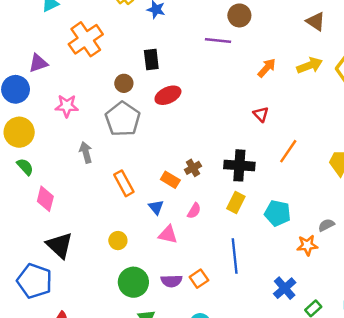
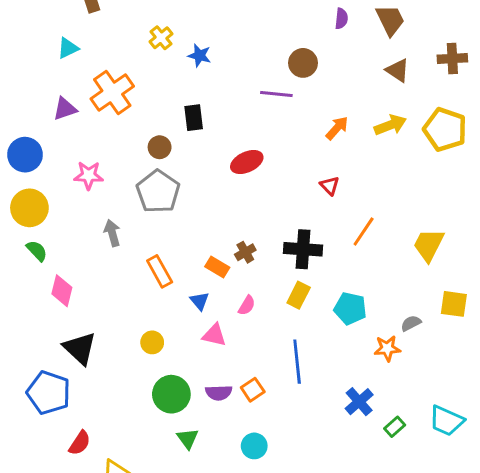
purple triangle: (38, 63) -> (65, 109), moved
red ellipse: (168, 95) -> (247, 162), moved

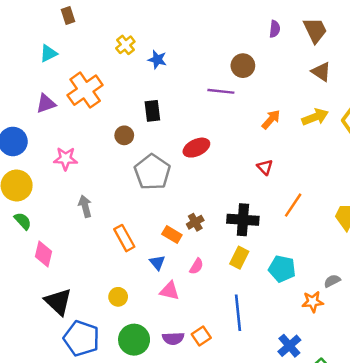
gray pentagon: (158, 192) -> (152, 172), moved
blue pentagon: (49, 393) -> (81, 338), moved

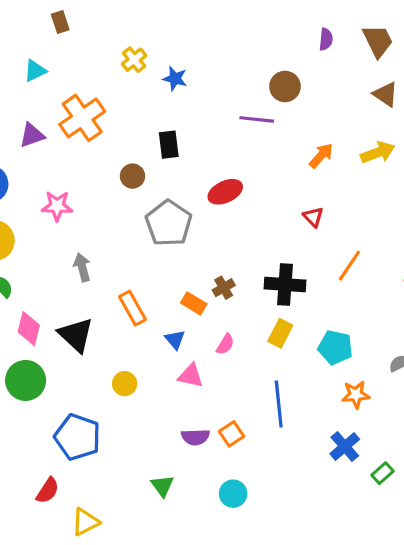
black triangle: (58, 302) -> (76, 335), moved
orange star: (313, 302) -> (356, 395), moved
green circle: (134, 340) -> (26, 380), moved

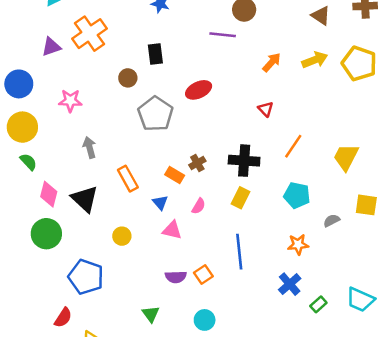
cyan pentagon: (335, 347) -> (297, 195), moved

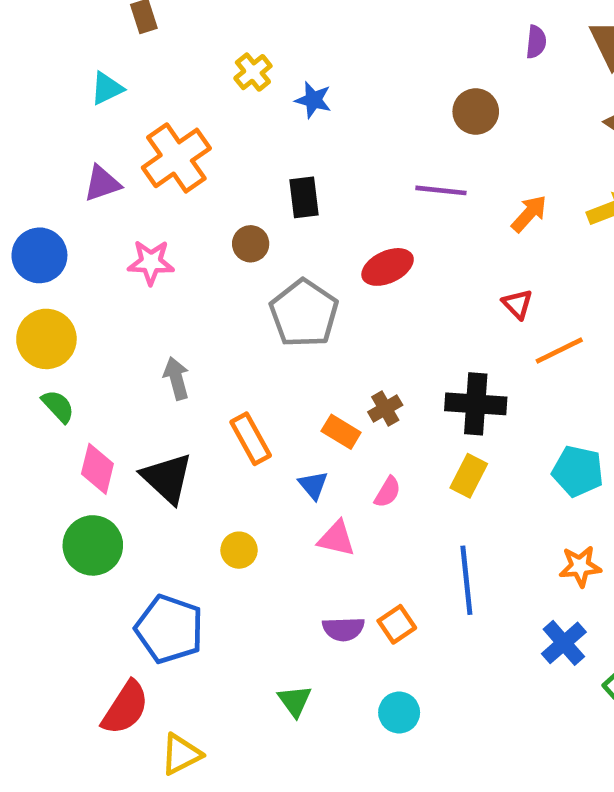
purple line: (223, 35) -> (441, 190), moved
pink star: (70, 101) -> (151, 262), moved
orange line: (293, 146) -> (559, 351), moved, turned 30
red semicircle: (63, 318) -> (125, 708), size x1.4

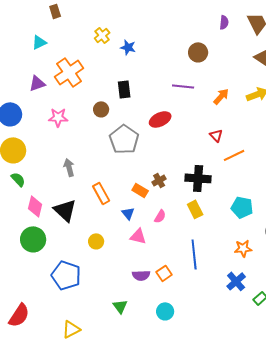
yellow rectangle: (469, 476) -> (195, 209), turned -54
red semicircle: (125, 708) -> (19, 315), moved

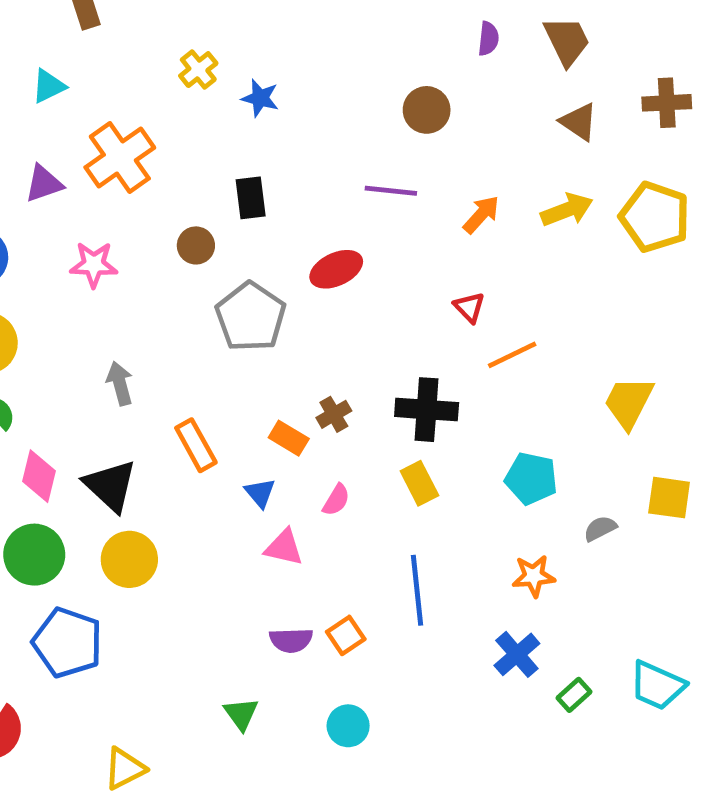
yellow circle: (96, 241) -> (129, 559), moved, size x1.5
blue pentagon: (66, 275) -> (68, 643), moved

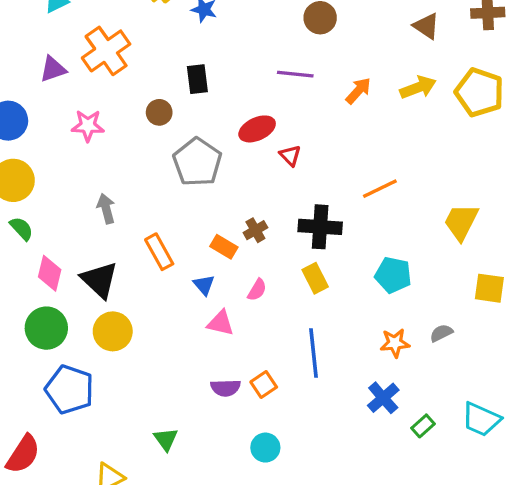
red triangle: (469, 307) -> (290, 155), moved
gray semicircle: (600, 528) -> (441, 333), moved
green triangle: (241, 714) -> (166, 439), moved

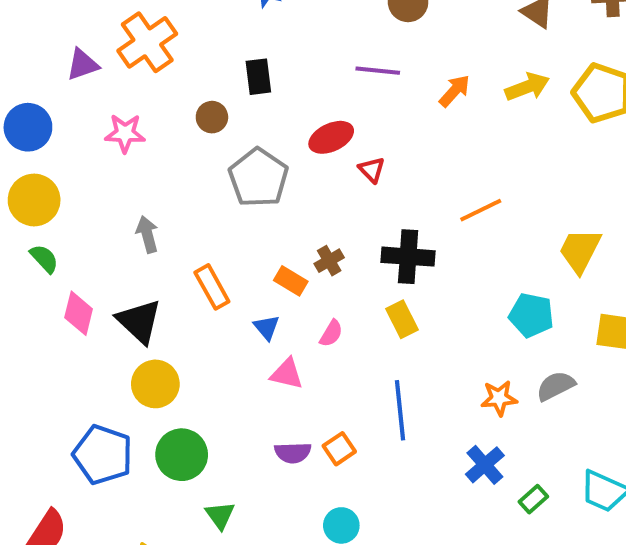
cyan pentagon: (393, 275) -> (531, 315), moved
green circle: (46, 328) -> (182, 455), moved
gray semicircle: (441, 333) -> (556, 386), size x1.4

